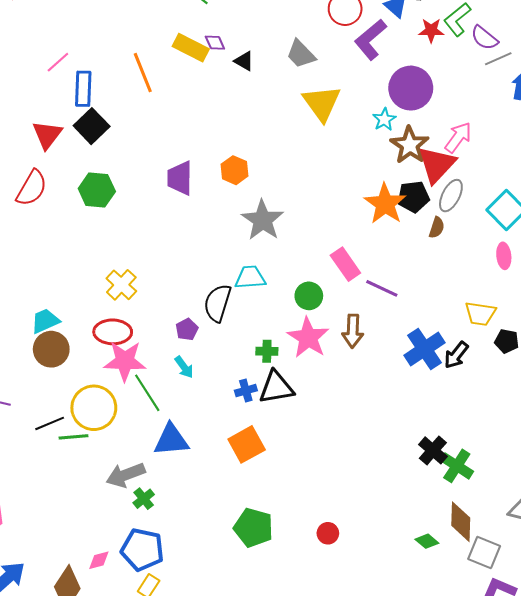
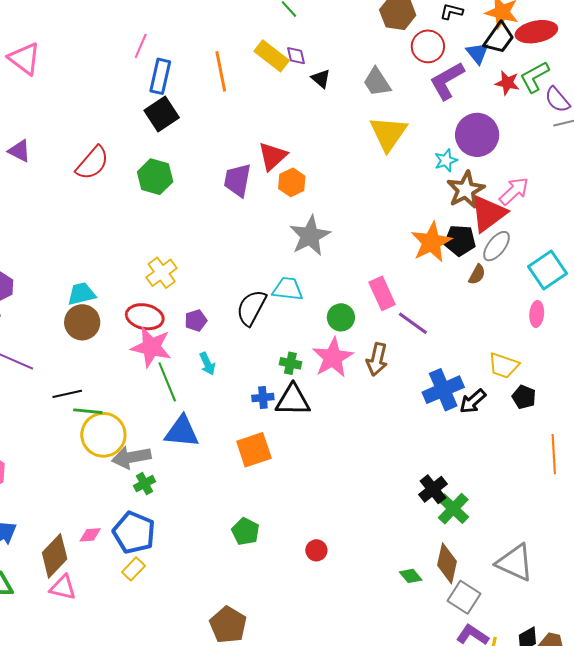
pink line: (58, 62) -> (141, 46), turned -35
red triangle: (47, 135) -> (273, 156), moved
purple pentagon: (187, 329) -> (196, 320), moved
yellow circle: (94, 408) -> (103, 435), moved
green pentagon: (253, 528) -> (245, 531), size x0.7

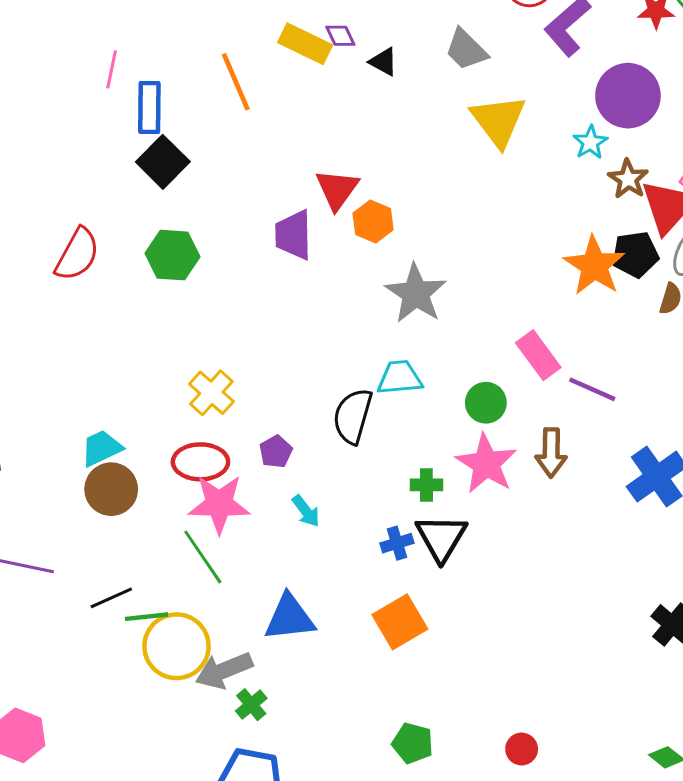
brown star: (466, 190) -> (628, 179), size x0.7
green line: (167, 382) -> (203, 557), moved
black triangle: (293, 400) -> (441, 538), turned -48

